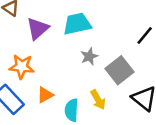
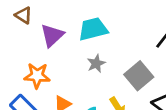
gray star: (89, 56) -> (96, 64), moved

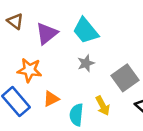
brown triangle: (24, 15) -> (15, 21), moved
cyan trapezoid: (93, 29) -> (86, 31), turned -120

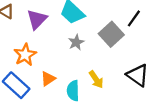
orange star: (30, 70) -> (25, 55), turned -30
gray square: (125, 78) -> (111, 34), moved

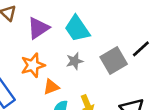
orange star: (25, 55) -> (33, 65), moved
orange triangle: (48, 79) -> (51, 87), moved

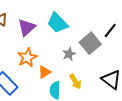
gray star: (75, 61) -> (69, 54), moved

